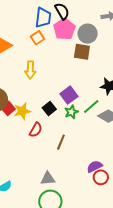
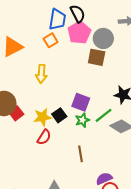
purple square: (69, 95) -> (81, 102), turned -36
yellow star: (22, 111) -> (42, 117), moved
brown line: (61, 142) -> (80, 154), moved, turned -35

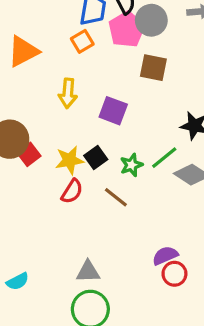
gray circle: (103, 38) -> (151, 20), moved
purple square: (81, 102) -> (113, 111), moved
brown line: (80, 154) -> (116, 197), moved, turned -42

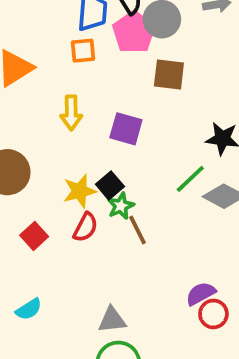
orange square: (82, 41) -> (83, 51), turned 30
red square: (29, 154) -> (34, 236), moved
green star: (131, 165) -> (121, 206), moved
brown line: (116, 197) -> (138, 230), turned 30
cyan semicircle: (18, 281) -> (29, 309), moved

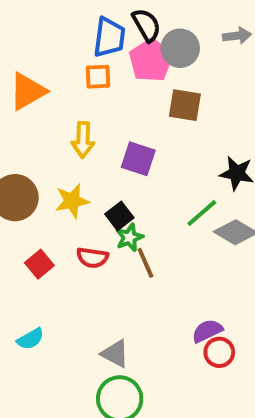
yellow star: (80, 191) -> (72, 201), moved
red semicircle: (85, 227) -> (92, 258), turned 68
gray triangle: (112, 320) -> (115, 354), turned 32

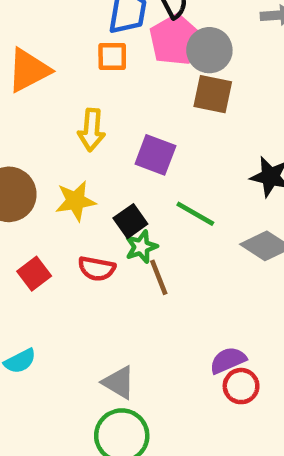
gray circle: (180, 48) -> (209, 50), moved
green line: (202, 213) -> (195, 214), moved, turned 68

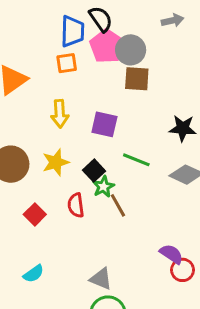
red semicircle: (97, 269) -> (76, 205), turned 80
purple semicircle: (228, 360) -> (171, 254), turned 65

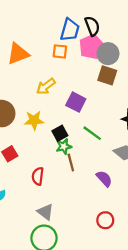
yellow arrow: (60, 114) -> (46, 86), turned 42
red semicircle: (76, 205) -> (38, 176), moved
purple semicircle: (171, 254) -> (104, 179), moved

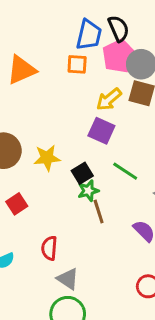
yellow arrow: (46, 86) -> (109, 99), moved
red semicircle: (38, 176) -> (49, 248), moved

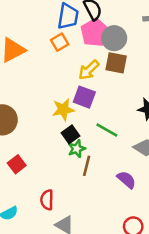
orange square: (77, 64) -> (60, 42), turned -30
yellow star: (47, 158) -> (63, 110), moved
brown line: (99, 211) -> (87, 166), turned 36

